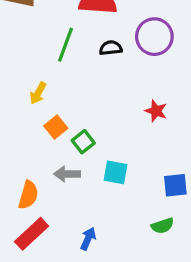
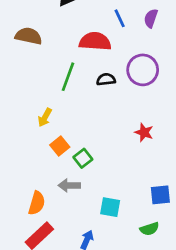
cyan square: (116, 172) -> (110, 207), moved

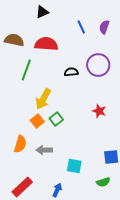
red semicircle: (95, 41) -> (46, 44), moved
green line: (68, 77) -> (26, 70), moved
yellow arrow: (45, 117) -> (43, 99), moved, size x1.5
green square: (83, 158) -> (56, 119), moved
orange semicircle: (37, 203) -> (20, 144), moved

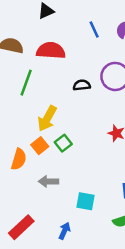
orange semicircle: (20, 144) -> (19, 159), moved

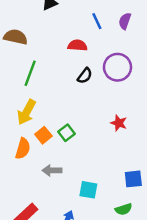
red semicircle: (51, 51) -> (77, 45), moved, size x0.7
black semicircle: (82, 85) -> (85, 76), turned 133
yellow arrow: (47, 118) -> (26, 112), moved

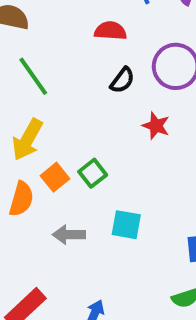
green line: (30, 73) -> (33, 76), turned -55
red star: (119, 123) -> (156, 126), moved
cyan square: (88, 190) -> (126, 225), moved

